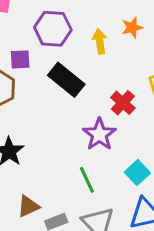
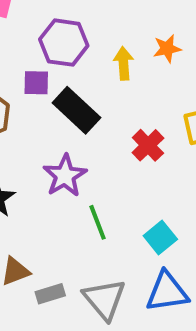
purple square: (20, 59) -> (36, 83), moved
purple star: (99, 134) -> (65, 176), moved
green line: (87, 180) -> (98, 222), moved

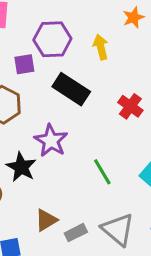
orange star: (167, 49) -> (133, 17), moved
purple square: (36, 83) -> (24, 64), moved
purple star: (65, 176) -> (51, 141), moved

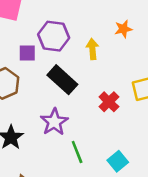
purple star: (51, 141) -> (54, 122), moved

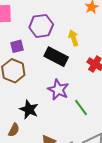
yellow arrow: (92, 49) -> (73, 38), moved
purple square: (27, 53) -> (17, 46), moved

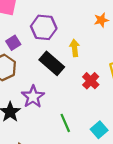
purple square: (17, 46) -> (13, 43), turned -32
purple star: (58, 90) -> (33, 97), moved

